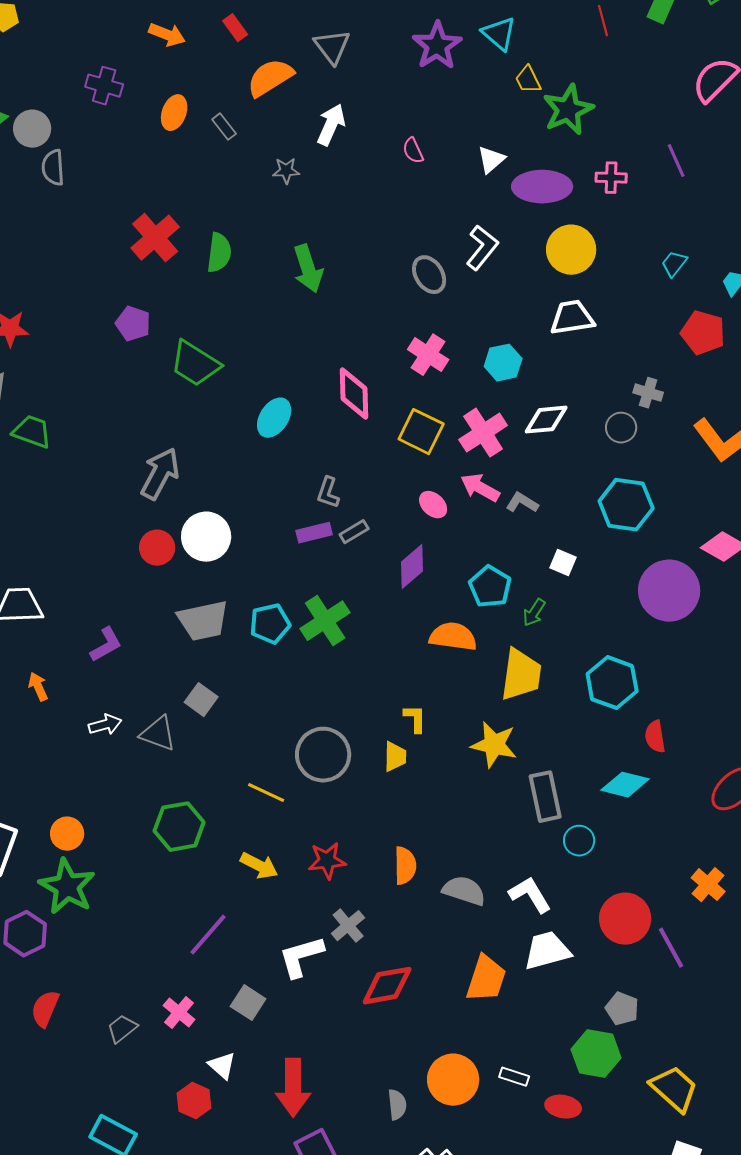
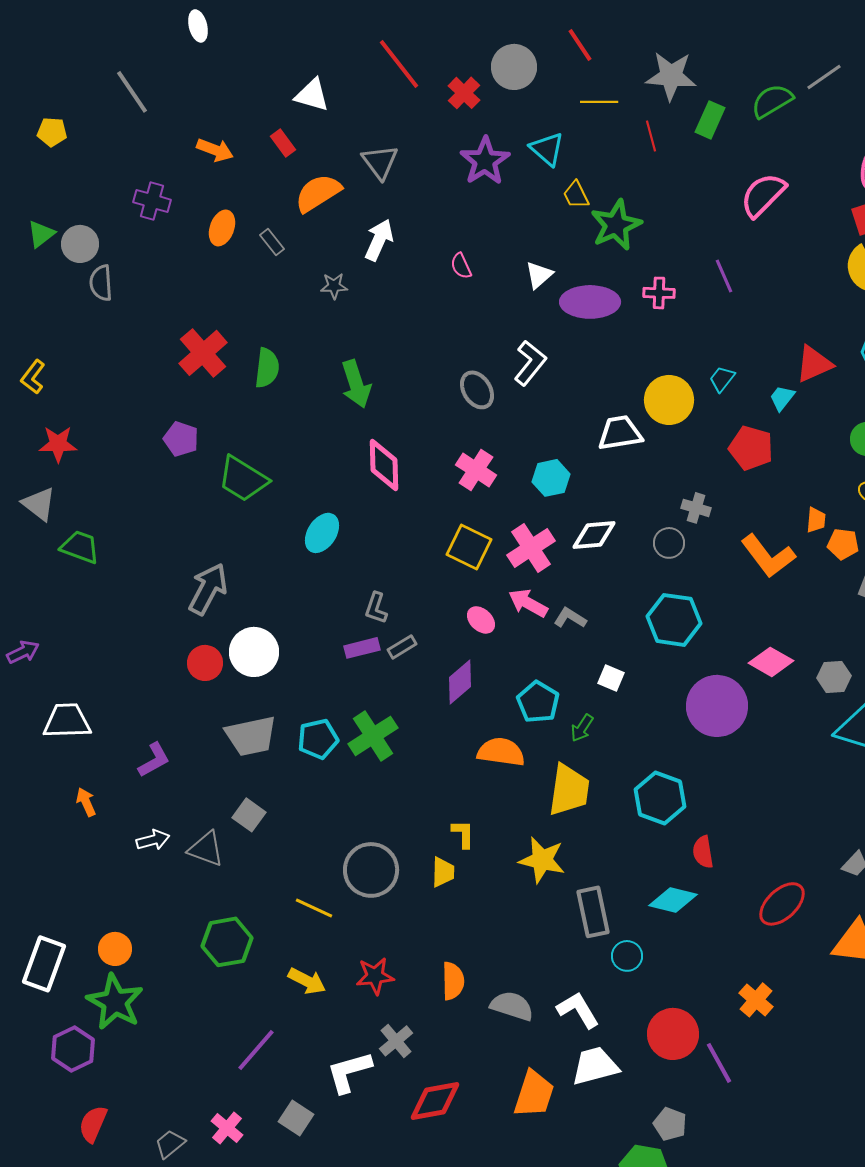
yellow circle: (571, 250) -> (669, 400), moved
pink diamond: (354, 394) -> (384, 465), moved

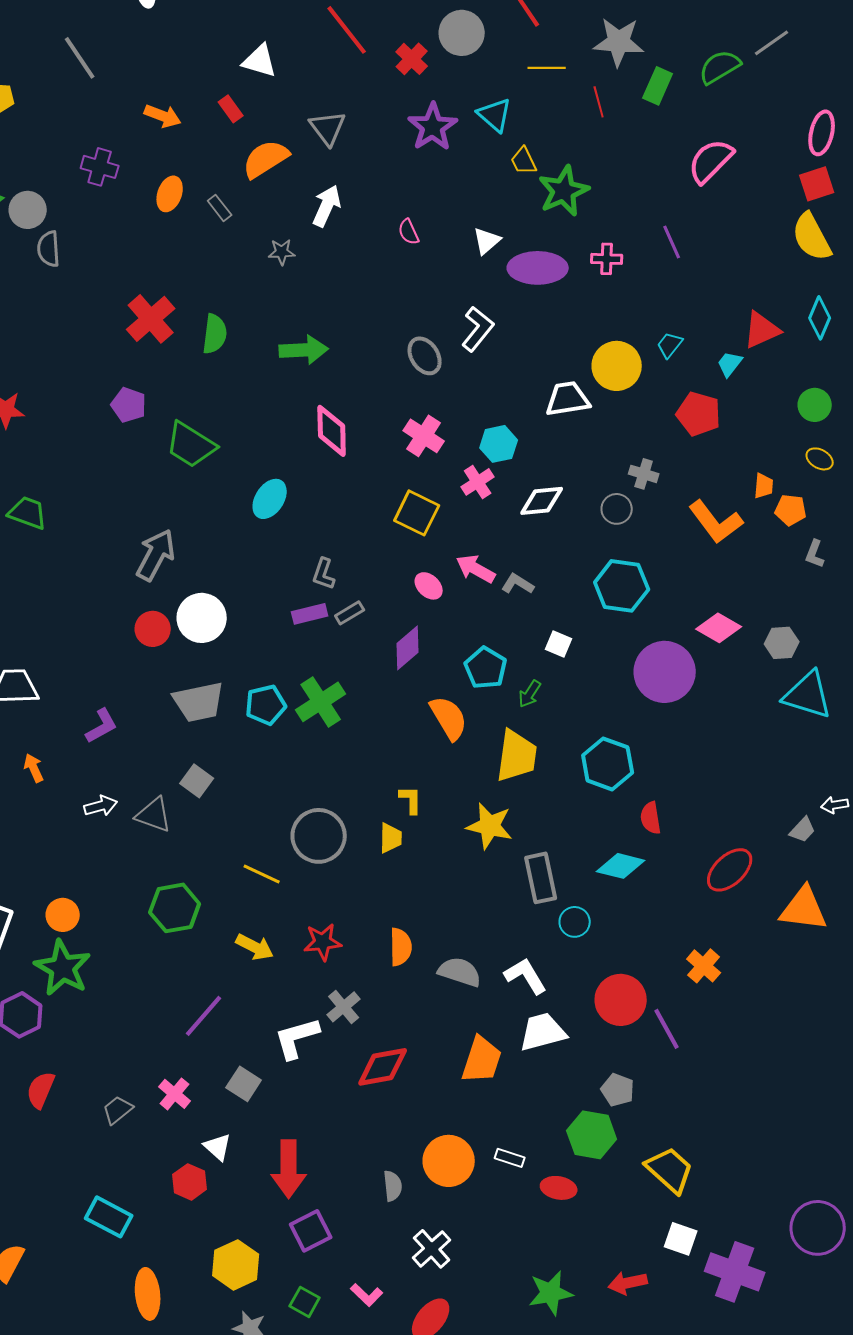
green arrow: (356, 384) -> (304, 350), turned -75
pink cross: (531, 548) -> (478, 482), moved, size x0.7
orange semicircle: (501, 752) -> (449, 718), turned 51

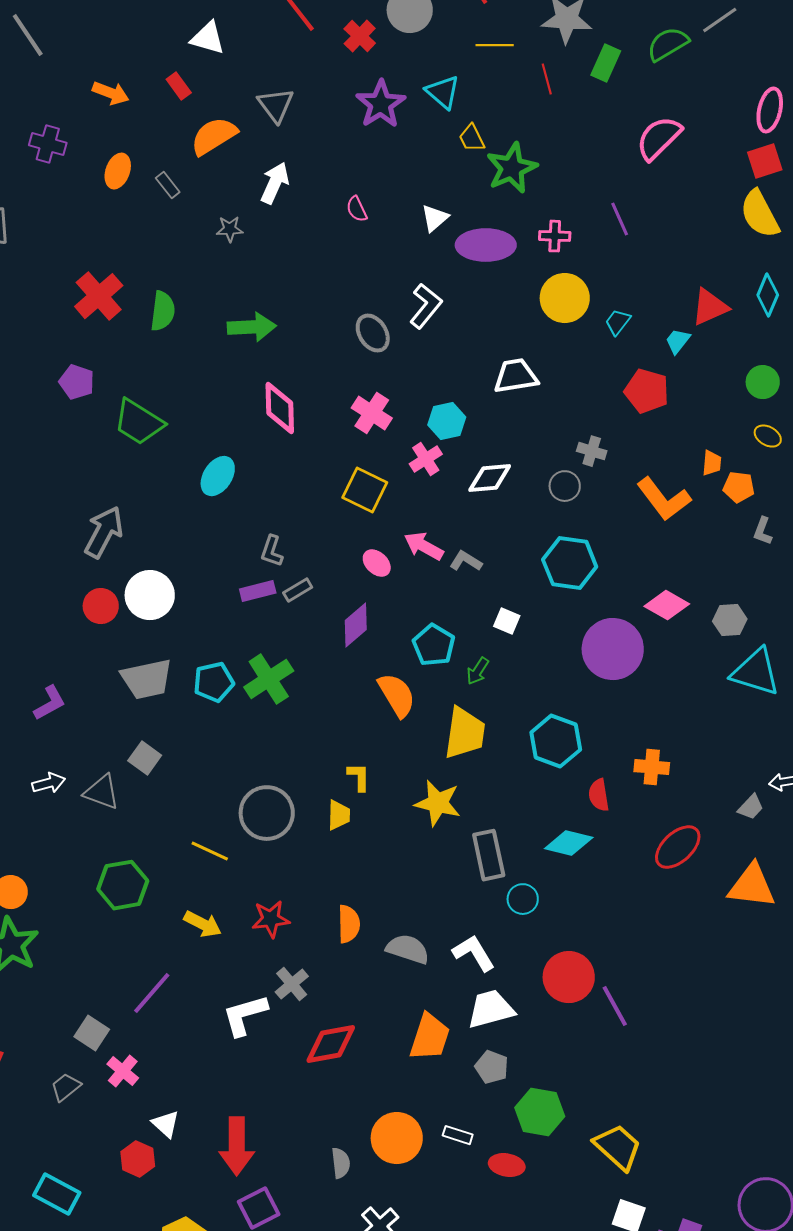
yellow circle: (617, 366) -> (565, 298), moved
orange cross: (704, 966) -> (652, 767), moved, turned -36
gray square: (244, 1084) -> (92, 1033), moved
gray pentagon: (618, 1090) -> (492, 1067), moved

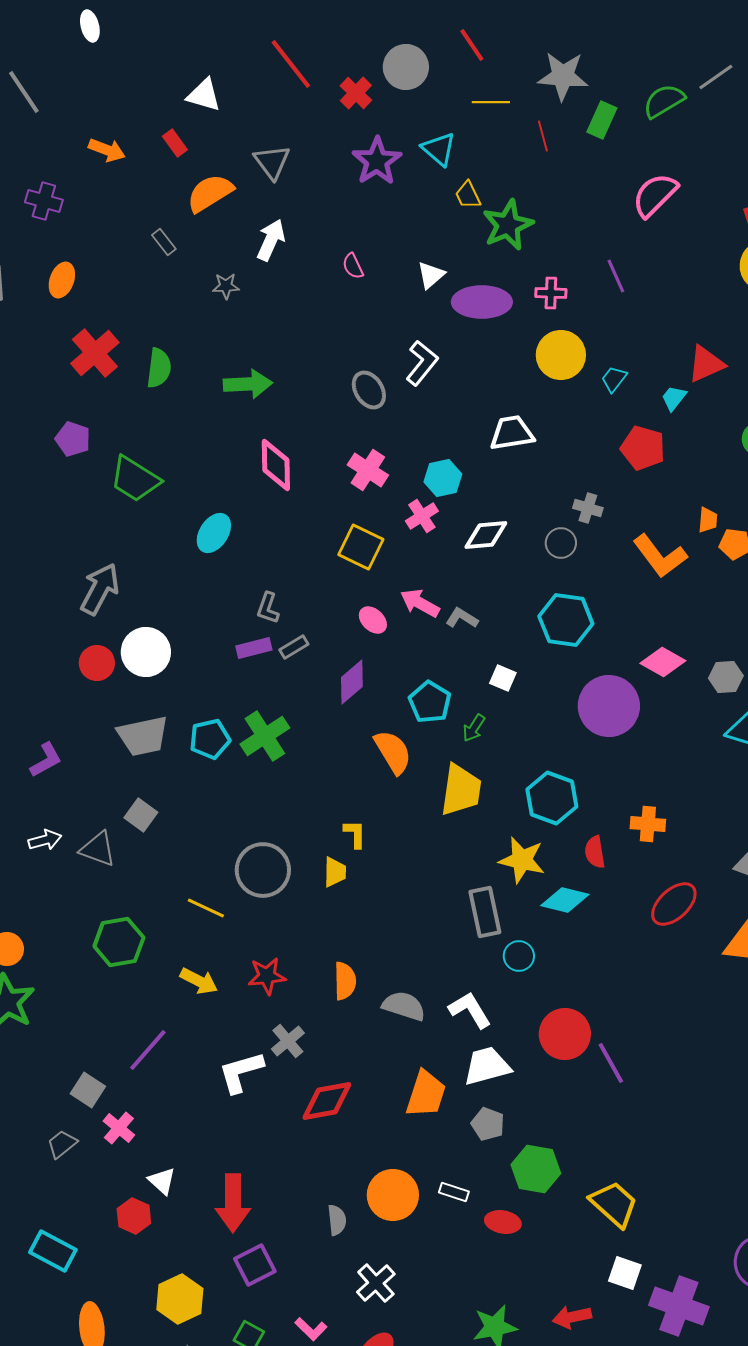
orange ellipse: (118, 171) -> (62, 280), moved
yellow star: (438, 803) -> (522, 860), moved

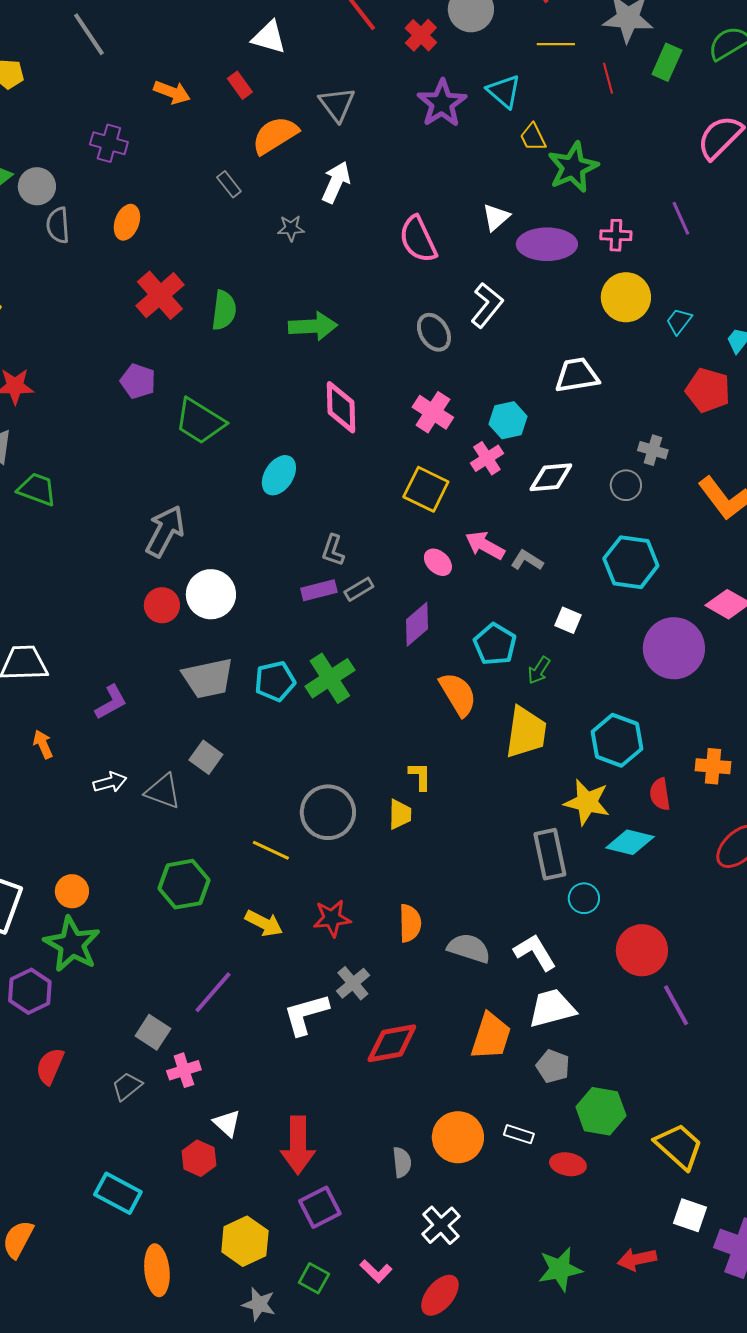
pink semicircle: (353, 266) -> (418, 239), moved, size x1.8
red circle: (565, 1034) -> (642, 950), moved
pink cross: (119, 1128) -> (184, 1070), turned 32

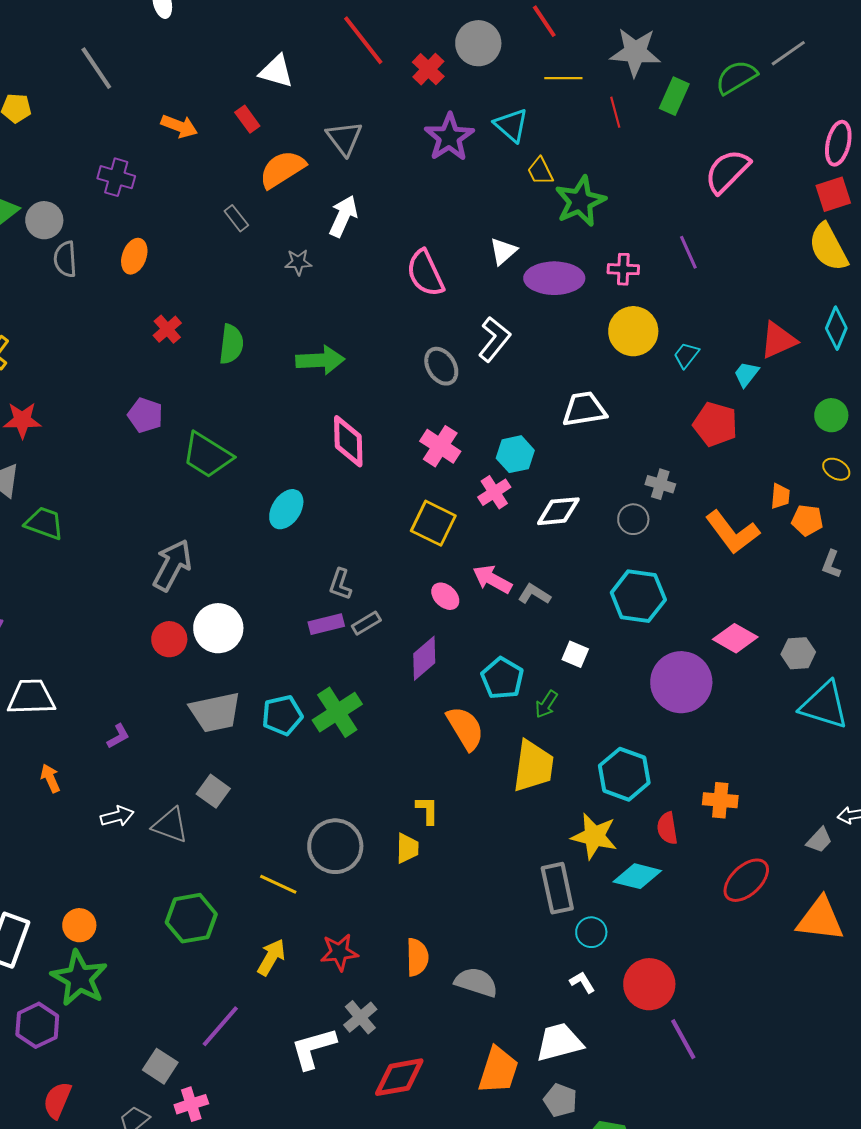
red cross: (160, 295) -> (167, 329), size x0.6
purple L-shape: (111, 702) -> (118, 736), size x0.7
yellow arrow: (264, 923) -> (271, 957), turned -87
white L-shape: (535, 952) -> (582, 982), moved, size x0.6

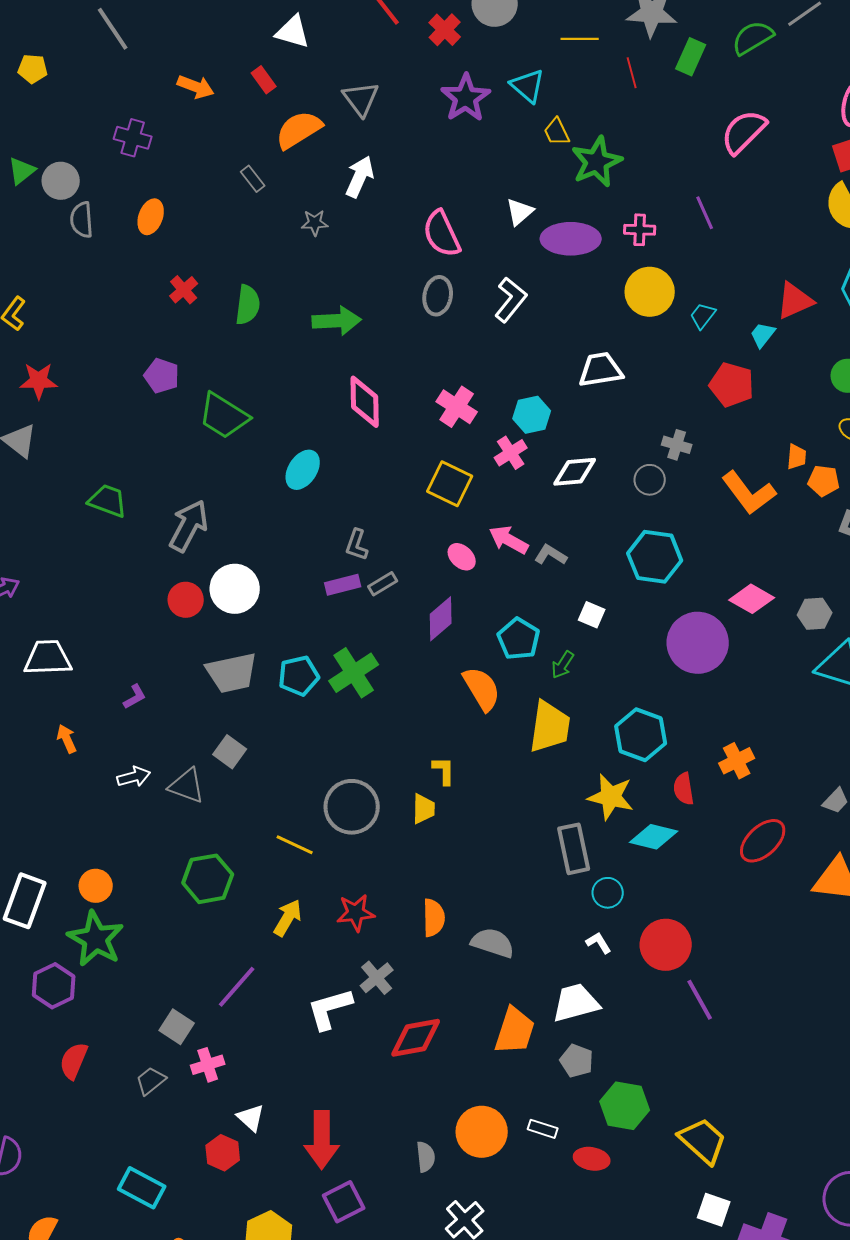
gray ellipse: (441, 366) -> (438, 296), moved, turned 42
green trapezoid: (44, 523) -> (108, 501), moved
orange cross: (720, 800) -> (737, 761), turned -32

